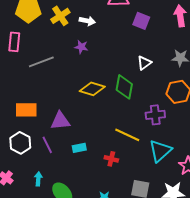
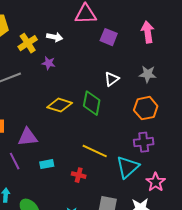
yellow cross: (60, 16) -> (28, 43), moved
purple cross: (155, 115) -> (144, 142), moved

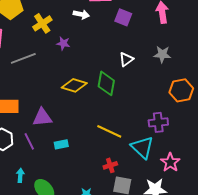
white arrow: (55, 37) -> (81, 14), moved
orange hexagon: (146, 108) -> (181, 90), moved
cyan triangle: (128, 167) -> (142, 147), turned -35
red cross: (79, 175) -> (110, 165), moved, turned -32

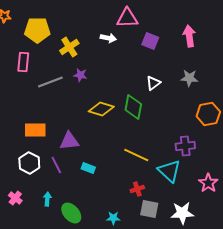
purple star: (63, 43) -> (80, 75), moved
cyan rectangle: (61, 144) -> (88, 168), turned 32
pink star: (170, 162) -> (208, 183), moved

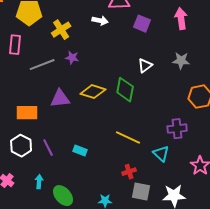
purple triangle: (69, 141) -> (60, 99), moved
cyan triangle: (169, 171) -> (161, 154), size x0.7

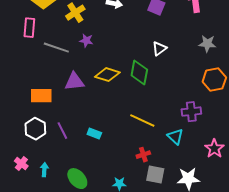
gray star: (181, 61) -> (207, 44), moved
gray line: (42, 65) -> (56, 48), turned 40
cyan arrow: (39, 182) -> (44, 170), moved

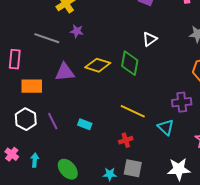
pink rectangle: (29, 28) -> (15, 59), moved
red cross: (143, 155) -> (126, 140), moved
gray square: (155, 175) -> (133, 168), moved

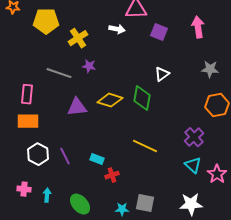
orange rectangle: (32, 86) -> (28, 121), moved
purple cross: (182, 102) -> (194, 137), turned -36
cyan triangle: (166, 127) -> (193, 165), moved
red cross: (126, 140) -> (112, 175), moved
pink cross: (12, 154) -> (24, 189), turned -32

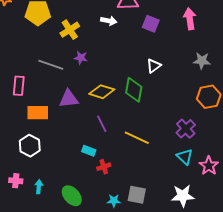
orange rectangle: (28, 121) -> (38, 113), moved
purple line: (65, 156) -> (102, 124), moved

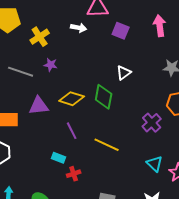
purple cross: (186, 129) -> (152, 123), moved

